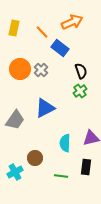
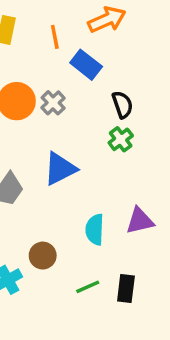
orange line: (42, 32) -> (55, 37), turned 32
black rectangle: (86, 167) -> (126, 289), moved
green line: (61, 176) -> (88, 287), turned -32

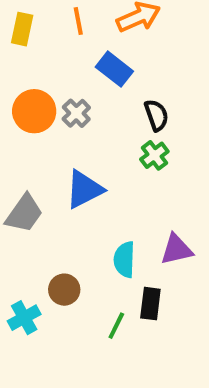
orange line: (55, 37) -> (78, 21), moved
green line: (88, 287) -> (116, 326), turned -40
black rectangle: (126, 289) -> (150, 304), moved

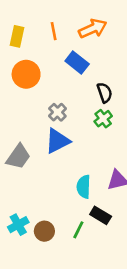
orange circle: (34, 111) -> (26, 74), moved
gray cross: (76, 113) -> (57, 112), moved
brown circle: (64, 290) -> (44, 231), moved
black rectangle: (150, 304) -> (101, 215), turned -66

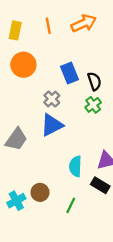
blue rectangle: (77, 63) -> (70, 73), moved, turned 30
black rectangle: (101, 215) -> (100, 185), moved
brown circle: (44, 231) -> (40, 192), moved

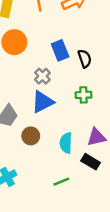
green cross: (93, 105) -> (83, 95), moved, turned 35
brown circle: (40, 192) -> (31, 136), moved
green line: (71, 205) -> (61, 182), turned 42

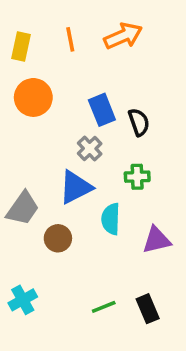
gray cross: (42, 76) -> (90, 149), moved
cyan semicircle: (66, 143) -> (111, 219), moved
black rectangle: (91, 162) -> (148, 309), moved, turned 36

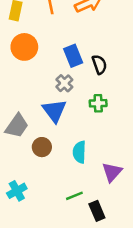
blue triangle: (76, 187) -> (54, 111), turned -40
cyan semicircle: (111, 219) -> (79, 152), moved
purple triangle: (157, 240) -> (112, 172), moved, turned -35
black rectangle: (148, 309) -> (97, 211), moved

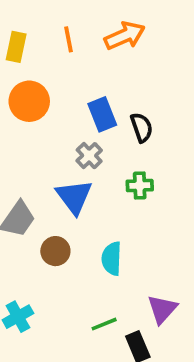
purple triangle: (112, 172) -> (162, 309), moved

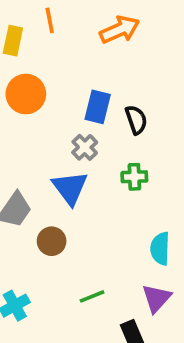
orange line: (69, 39) -> (50, 20), moved
blue rectangle: (102, 114) -> (98, 107), turned 36
cyan semicircle: (112, 259) -> (160, 249), moved
green line: (104, 324) -> (92, 296), moved

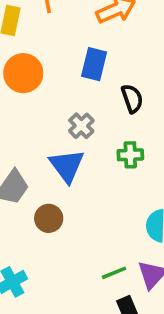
blue rectangle: (98, 107) -> (94, 64), moved
green line: (92, 296) -> (114, 273), moved

